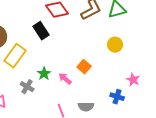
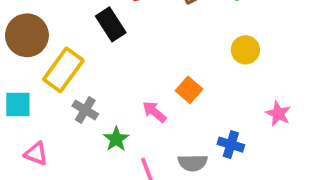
green star: (44, 74) -> (116, 139), moved
gray cross: (27, 87) -> (85, 110), moved
blue cross: (117, 97) -> (231, 145), moved

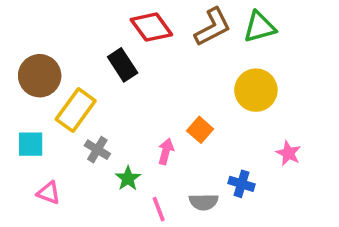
yellow circle: (245, 50) -> (256, 90), size x1.5
pink arrow: (154, 112) -> (166, 151), turned 65

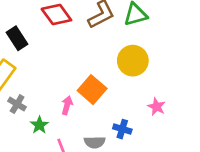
black rectangle: (123, 65) -> (17, 38), moved
orange square: (200, 130) -> (92, 90), size x1.5

